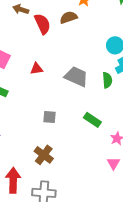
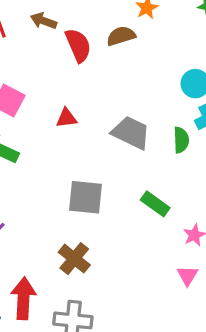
gray square: (49, 117) -> (85, 197), size x1.6

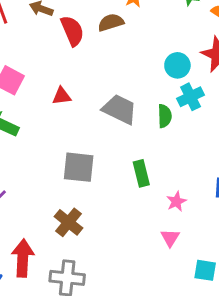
green rectangle: (155, 204) -> (141, 173), turned 40

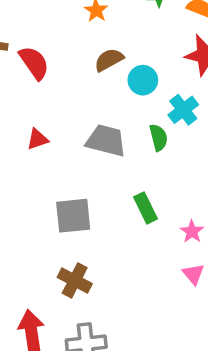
brown semicircle: (111, 22) -> (109, 60), moved
cyan circle: (177, 65) -> (143, 80), moved

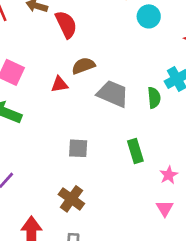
brown semicircle: (109, 60) -> (83, 66), moved
cyan circle: (143, 80) -> (149, 16), moved
gray square: (73, 216) -> (78, 148), size x0.7

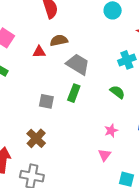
green semicircle: (154, 98) -> (117, 92), moved, turned -56
green rectangle: (135, 151) -> (74, 93), moved, turned 30

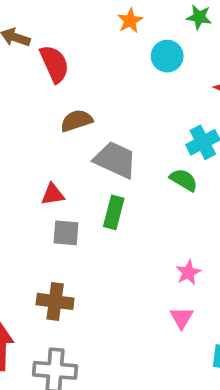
red triangle: (39, 52) -> (53, 194), moved
green semicircle: (117, 92) -> (184, 180), moved
brown cross: (36, 138) -> (55, 301), turned -30

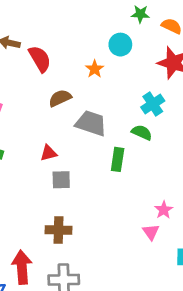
orange star: (130, 21) -> (95, 69), moved
green rectangle: (114, 212) -> (118, 159), moved
pink star: (188, 273) -> (164, 210), moved

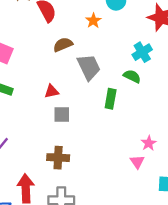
gray trapezoid: (91, 123) -> (89, 67), turned 44

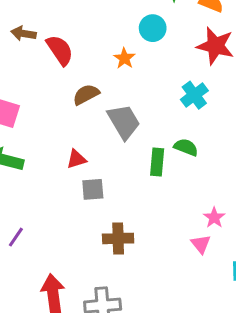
green semicircle: (132, 76) -> (186, 147), moved
brown cross: (58, 158) -> (118, 238), moved

